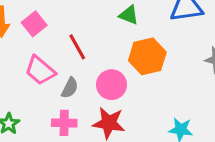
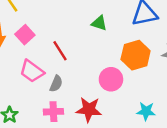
orange hexagon: (147, 56) -> (136, 55), moved
pink circle: (112, 85) -> (111, 79), moved

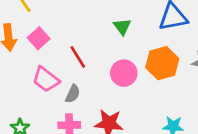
green triangle: (99, 23) -> (122, 27), turned 35
pink circle: (111, 79) -> (124, 73), moved

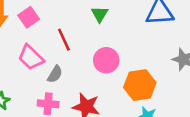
green triangle: (122, 27) -> (100, 14), moved
orange hexagon: (162, 63) -> (140, 85), moved

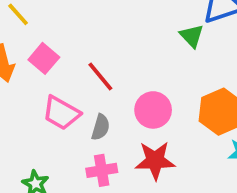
green triangle: (100, 14) -> (192, 36), moved
pink circle: (106, 60) -> (153, 110), moved

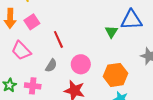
pink trapezoid: (61, 113) -> (21, 51), moved
pink cross: (102, 170) -> (33, 86), moved

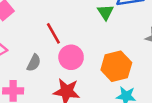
red line: (58, 39) -> (53, 33), moved

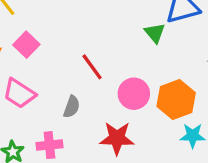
pink circle: (71, 57) -> (134, 94), moved

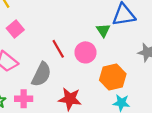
pink circle: (134, 94) -> (85, 52), moved
gray semicircle: (72, 107) -> (41, 74), size x1.6

